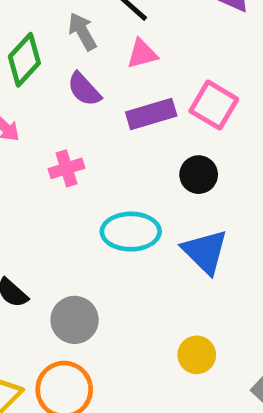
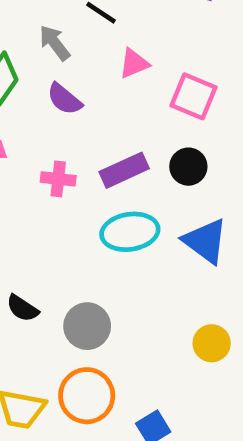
pink triangle: (142, 54) -> (134, 63), moved
purple rectangle: (151, 114) -> (124, 170), moved
pink cross: (66, 168) -> (58, 179), turned 32

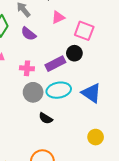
black circle: (188, 167) -> (74, 53), moved
black semicircle: (22, 308) -> (46, 118), moved
gray circle: (87, 326) -> (33, 92), moved

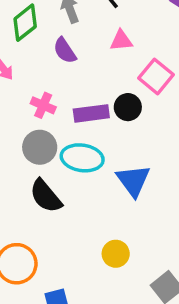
black semicircle: (46, 118) -> (46, 196), size x1.5

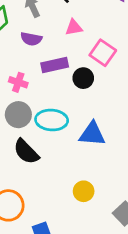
purple semicircle: (65, 51) -> (31, 39), turned -40
purple rectangle: (91, 113) -> (55, 65), moved
blue triangle: (133, 181) -> (92, 134), turned -44

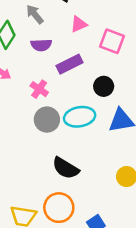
black circle: (83, 78) -> (104, 86), moved
pink cross: (18, 82) -> (39, 89), turned 30
black semicircle: (26, 152) -> (66, 168), moved

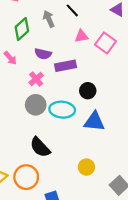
pink square: (112, 41) -> (106, 43), moved
purple semicircle: (41, 45) -> (43, 54), moved

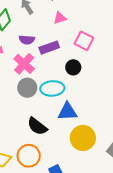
pink square: (106, 43) -> (84, 41), moved
pink cross: (36, 79) -> (24, 64), size x1.5
blue triangle: (94, 122) -> (67, 112), moved
yellow circle: (86, 167) -> (83, 138), size x1.6

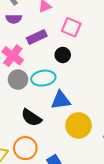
purple semicircle: (27, 40) -> (14, 19), moved

